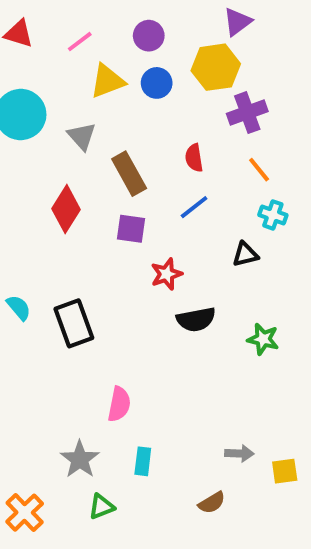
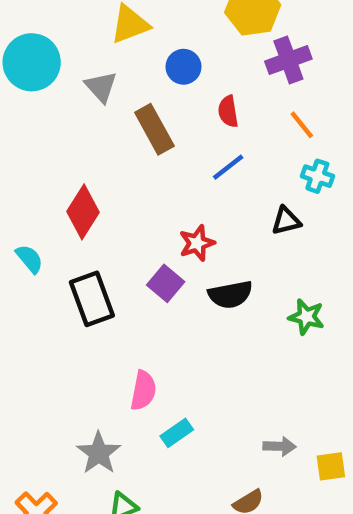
blue circle: (157, 83) -> (183, 67), moved
red diamond: (66, 209) -> (83, 212), moved
purple square: (131, 229) -> (166, 283), moved, turned 32
cyan semicircle: (19, 308) -> (29, 259), moved
cyan rectangle: (143, 461) -> (177, 433), moved, turned 48

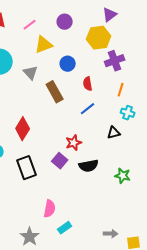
orange line: (302, 125) -> (121, 90), turned 56

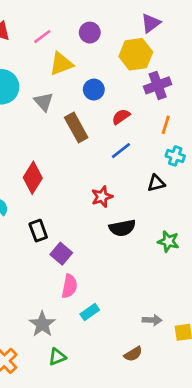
red semicircle: (88, 84) -> (121, 117), turned 64
purple square: (60, 161) -> (61, 254), moved
black rectangle: (27, 168) -> (38, 231), size x0.7

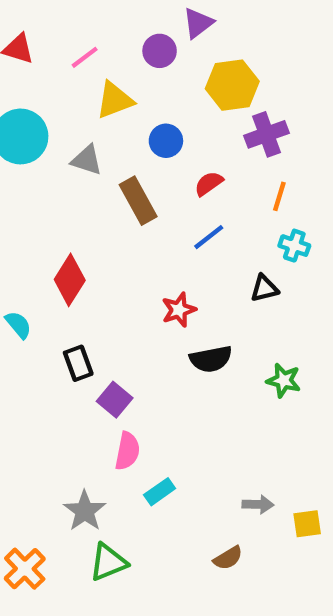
purple triangle: (151, 23) -> (198, 23), moved
gray triangle: (44, 102) -> (87, 160), turned -30
green triangle: (57, 357) -> (108, 562), size x1.4

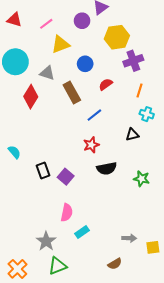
blue line: (209, 237) -> (94, 115), moved
red diamond: (70, 280) -> (31, 97), moved
purple square: (115, 400) -> (66, 177), moved

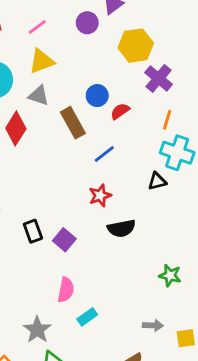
yellow triangle: (61, 44) -> (42, 61), moved
purple cross: (133, 61) -> (159, 78), turned -30
blue circle: (85, 64) -> (97, 96), moved
cyan cross: (147, 114) -> (177, 153), size x1.6
green star: (142, 179) -> (170, 275), moved

